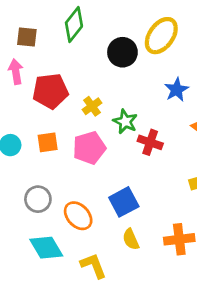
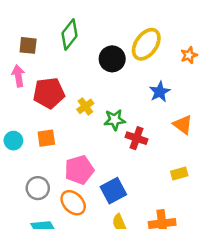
green star: (125, 122) -> (115, 120), turned -30
pink pentagon: (89, 148) -> (79, 170), moved

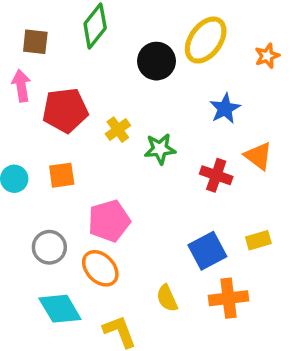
red cross: (137, 138) -> (216, 175), moved
yellow rectangle: (179, 173) -> (258, 240), moved
blue square: (113, 191) -> (207, 251), moved

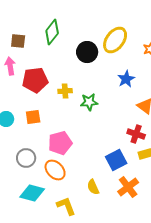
yellow cross: (118, 130) -> (65, 91), turned 32
red cross: (216, 175) -> (136, 134), moved
orange cross: (228, 298) -> (128, 187), turned -30
cyan diamond: (60, 309) -> (32, 193), turned -45

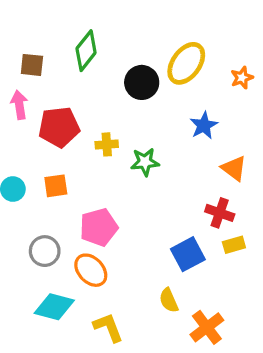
yellow semicircle: (93, 187) -> (169, 300), moved
orange cross: (128, 187) -> (207, 327), moved

